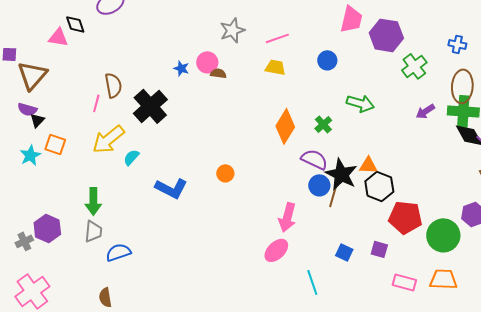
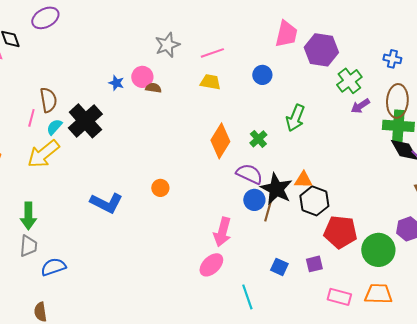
green arrow: (360, 103) -> (295, 118), turned 96
purple arrow: (425, 111) -> (360, 106), moved
cyan semicircle: (131, 157) -> (54, 127), moved
purple square: (379, 249) -> (314, 264), turned -30

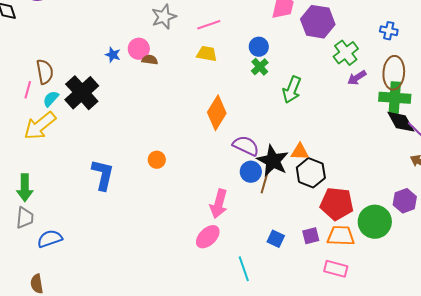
green cross: (258, 139) -> (260, 67), moved
blue L-shape: (106, 203) -> (103, 175), turned -104
orange trapezoid: (378, 294) -> (341, 236), moved

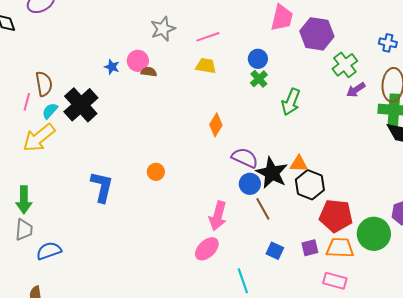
orange diamond: (217, 113) -> (216, 125), size x0.7
brown line: (265, 182) -> (263, 209), moved, turned -45

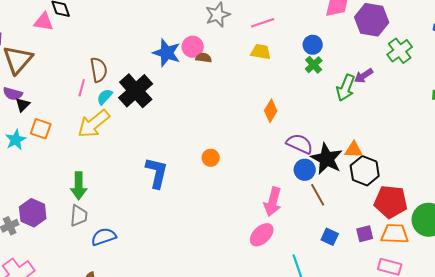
blue star: (112, 67) -> (167, 53), size x1.8
purple arrow: (356, 90) -> (364, 76), moved

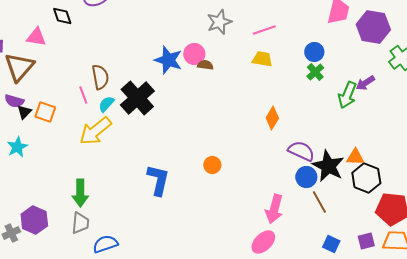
pink triangle: (44, 22) -> (36, 37), moved
pink line: (82, 88) -> (83, 95), turned -36
orange square: (41, 129) -> (45, 112), moved

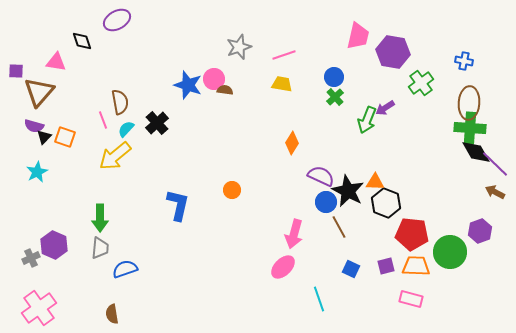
black cross: (137, 98) -> (157, 123), size x0.7

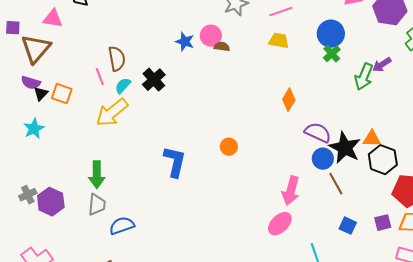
blue circle: (334, 77) -> (331, 34), size x1.4
blue star: (188, 85) -> (185, 42), size x0.7
gray cross: (31, 258) -> (28, 195), moved

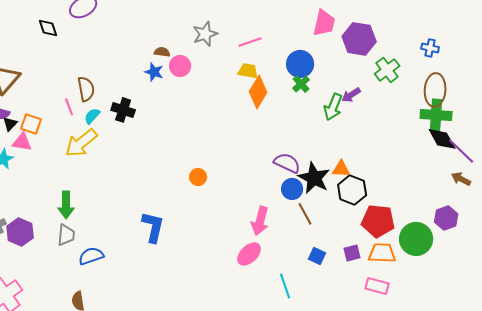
pink triangle: (53, 19) -> (22, 142), moved
brown semicircle: (222, 47) -> (162, 52), moved
black cross: (154, 80) -> (123, 110), turned -30
orange diamond: (289, 100) -> (258, 92), moved, size x1.4
blue L-shape: (175, 162) -> (153, 227), moved

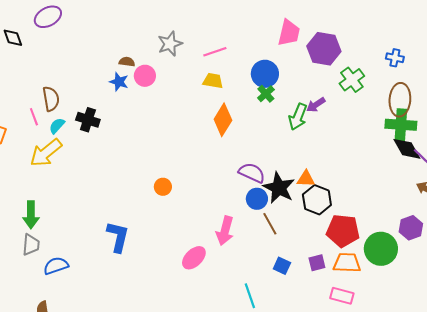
orange diamond: (258, 92) -> (223, 120), moved
pink ellipse: (249, 254) -> (194, 258), moved

